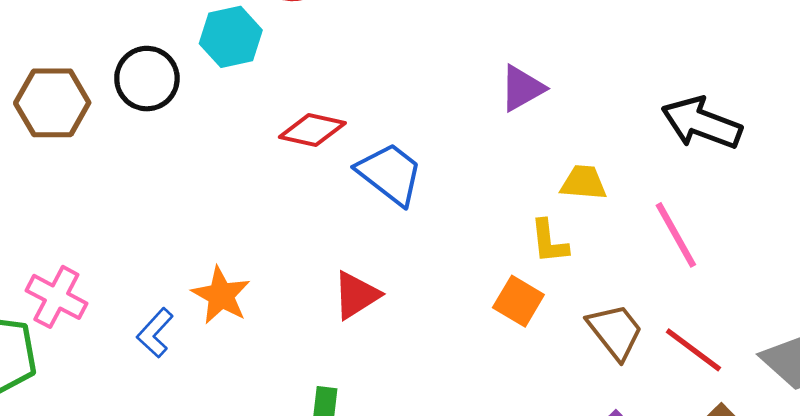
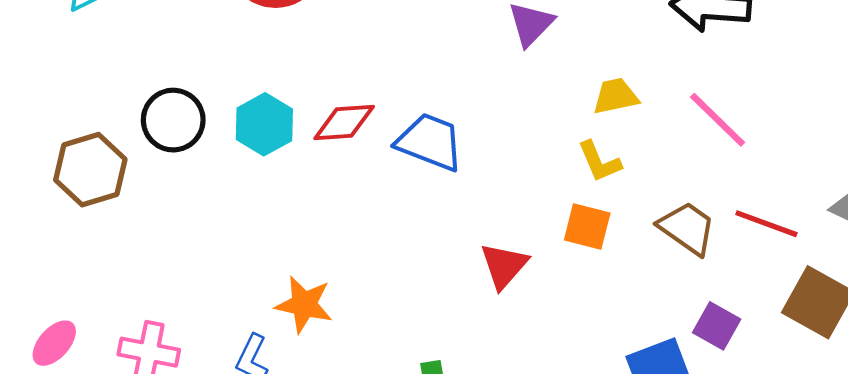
cyan hexagon: (231, 37) -> (264, 124), moved
red triangle: (356, 295) -> (504, 266), moved

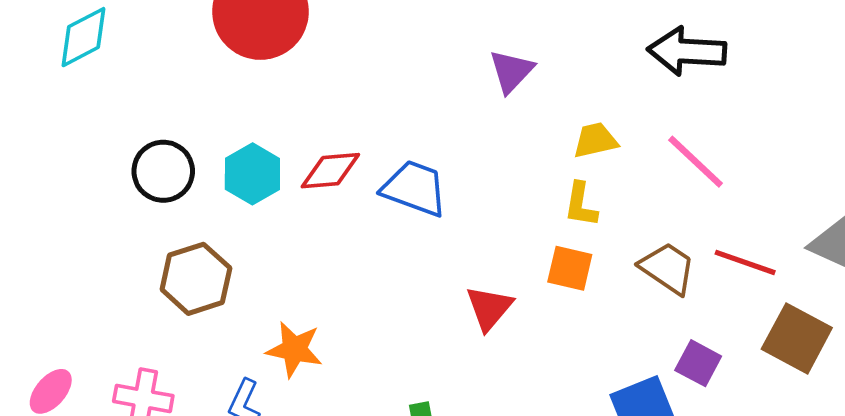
yellow L-shape: (599, 162) -> (581, 205), turned 33
brown hexagon: (90, 170) -> (196, 279), moved

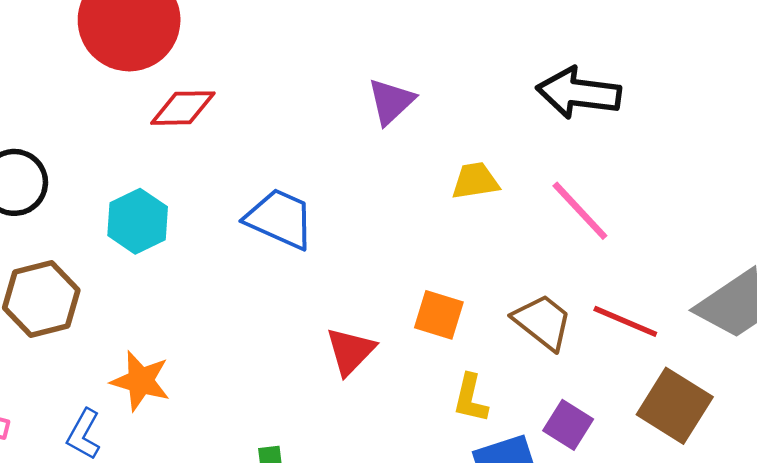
red diamond: (330, 171) -> (183, 108), moved
cyan hexagon: (252, 174) -> (138, 221), moved
yellow L-shape: (581, 205) -> (471, 398), moved

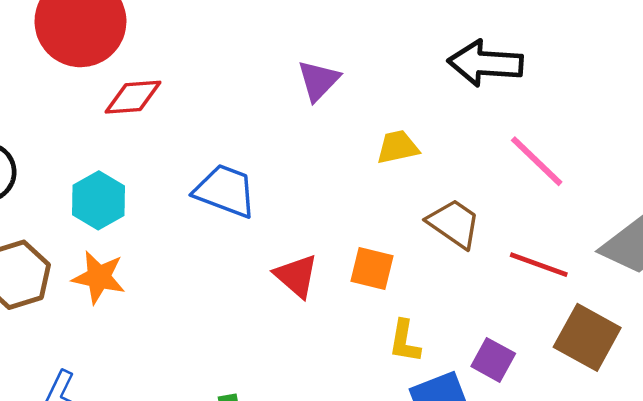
pink line: (580, 211) -> (537, 161), moved
brown trapezoid: (543, 322) -> (454, 223), moved
red triangle: (350, 351) -> (296, 276), moved, turned -30
orange star: (141, 381) -> (99, 277), moved

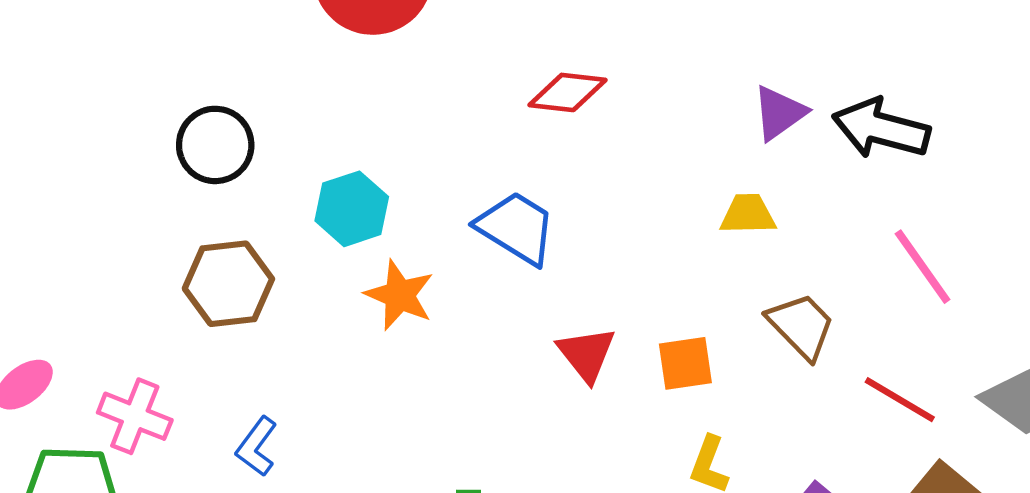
purple triangle: (318, 80) -> (779, 113), moved
red diamond: (133, 97) -> (568, 92), moved
orange square: (372, 268) -> (685, 363), turned -33
orange star: (99, 277) -> (399, 295), moved

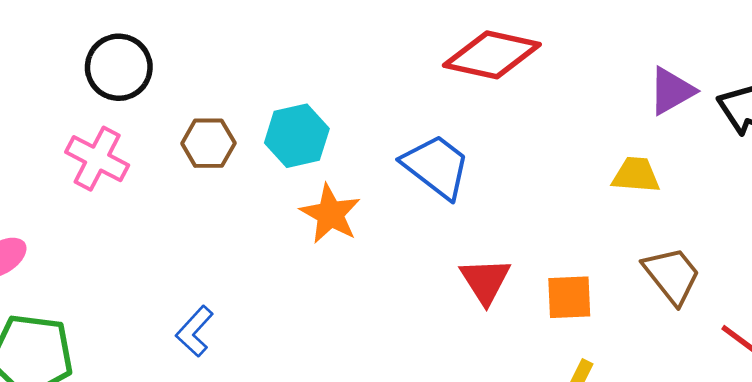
red diamond: (568, 92) -> (492, 55), size x1.4
black circle: (215, 145) -> (119, 67), moved
brown hexagon: (228, 284) -> (208, 143), moved, size x0.7
pink cross: (135, 416) -> (97, 159), moved

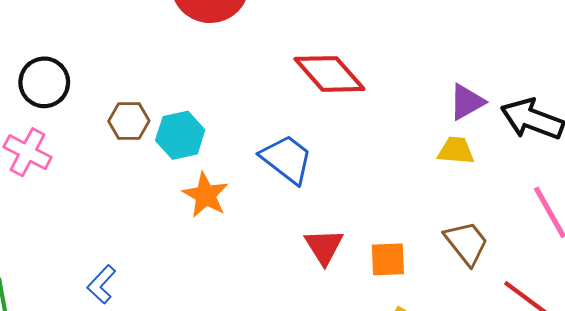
red diamond: (492, 55) -> (329, 74), turned 36
brown hexagon: (208, 143) -> (129, 121), moved
yellow trapezoid: (636, 175) -> (456, 151), moved

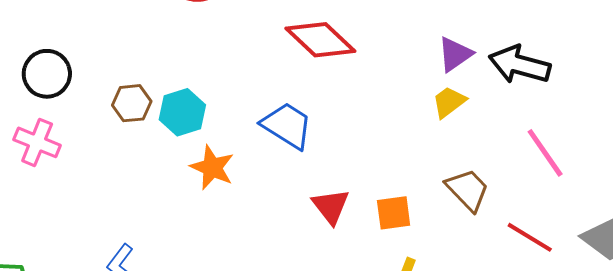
yellow trapezoid: (456, 151) -> (449, 102), turned -36

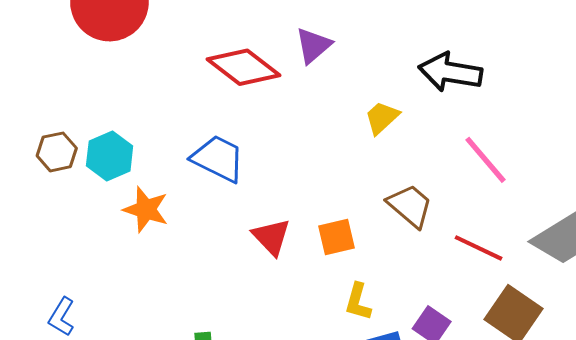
purple triangle: (455, 54) -> (313, 45), moved

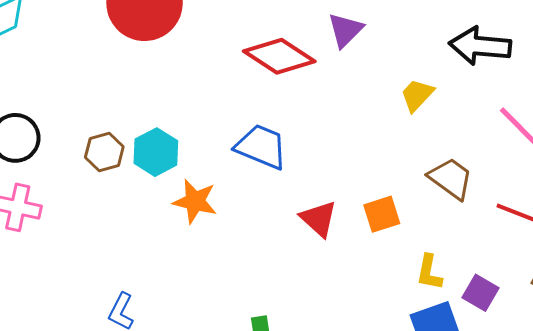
yellow L-shape: (358, 302) -> (429, 272), moved

